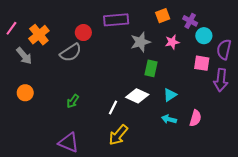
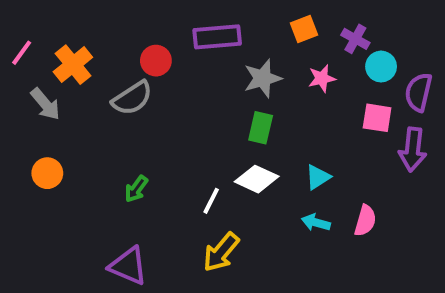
green rectangle: (151, 68) -> (261, 128), moved

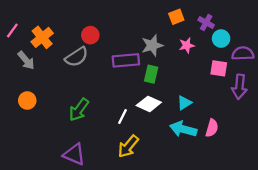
purple rectangle: (217, 37) -> (126, 60), moved
purple semicircle: (419, 92) -> (243, 53), turned 75
green arrow: (136, 189) -> (79, 110), size x1.5
cyan arrow: (316, 223) -> (183, 129), size x1.6

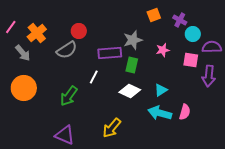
pink star: (187, 45) -> (163, 50), moved
orange circle: (27, 100) -> (24, 88), size x1.6
white line: (122, 117) -> (94, 77), moved

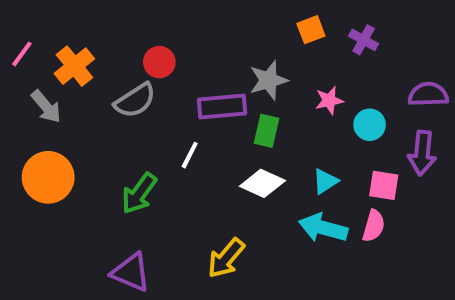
cyan circle: (193, 34) -> (370, 125), moved
pink square: (191, 60) -> (384, 185), moved

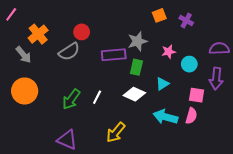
pink line: (22, 54) -> (11, 14), moved
white line: (190, 155) -> (97, 97), moved
cyan triangle: (325, 181) -> (162, 84), moved

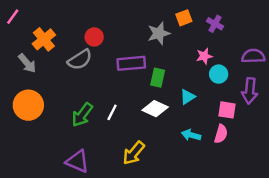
gray star: (138, 41) -> (159, 33), moved
pink star: (169, 52) -> (204, 56), moved
cyan arrow: (165, 117) -> (191, 135), size x0.7

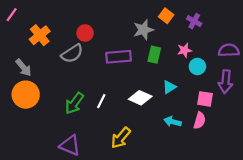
orange square: (184, 18) -> (166, 16), turned -32
gray arrow: (27, 63) -> (24, 68), moved
green rectangle: (158, 78) -> (154, 55), moved

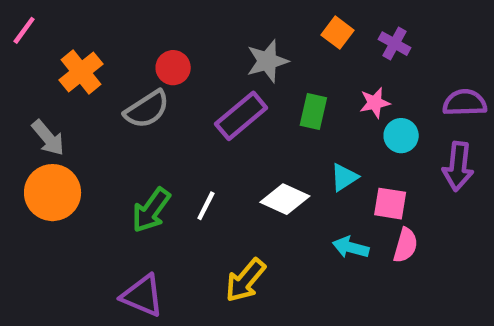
gray star: (143, 30) -> (267, 61), moved
purple rectangle: (119, 57) -> (241, 116), turned -35
pink square: (205, 99) -> (390, 204), moved

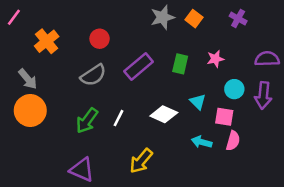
purple cross: (394, 44) -> (238, 19), moved
gray star: (267, 61) -> (163, 17), moved
gray semicircle: (147, 109) -> (93, 75), moved
cyan circle: (401, 136) -> (234, 89), moved
cyan triangle: (344, 177) -> (198, 102), turned -42

